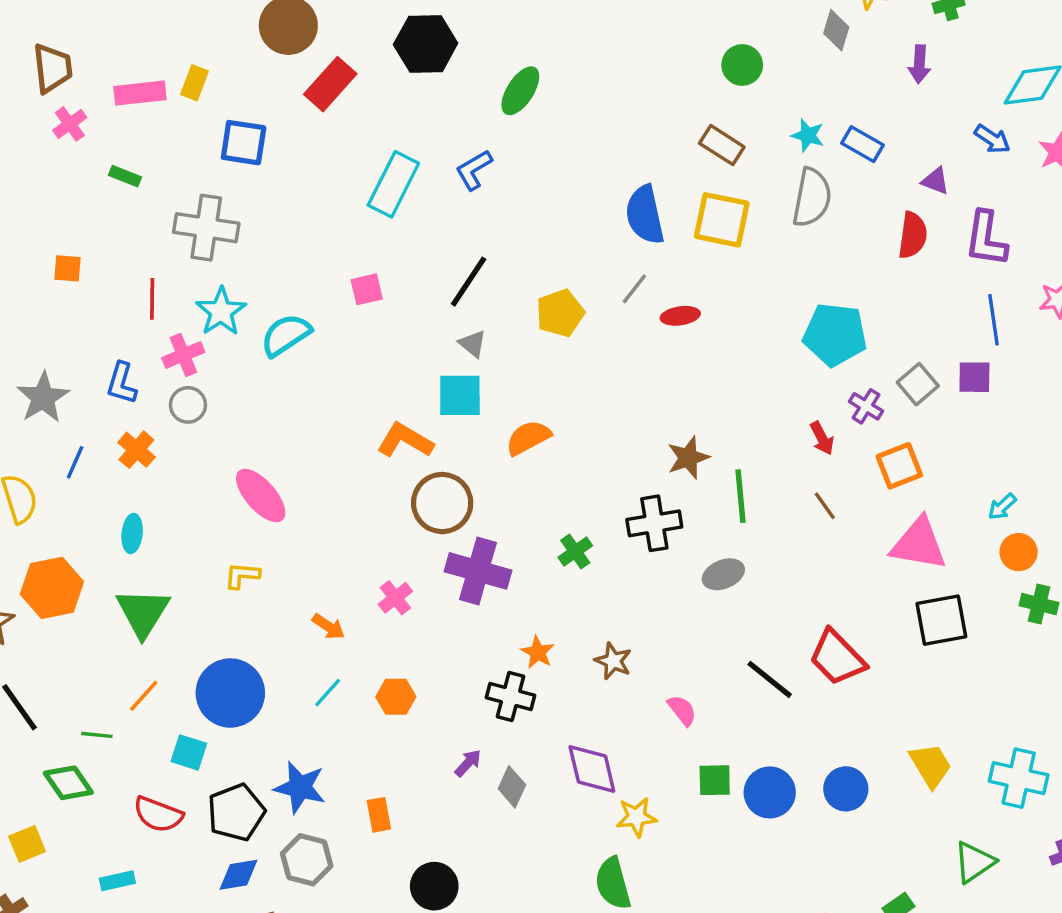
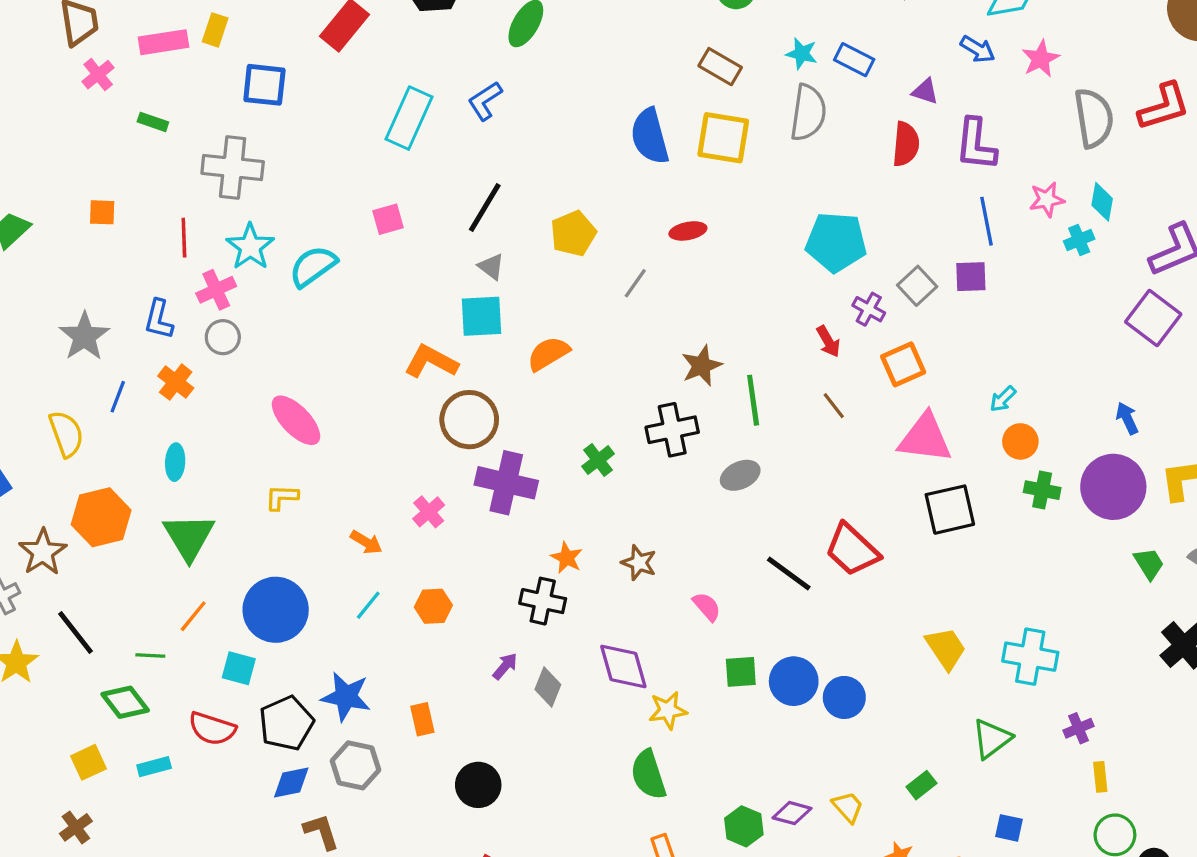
gray line: (634, 289) -> (635, 283), moved
blue circle: (846, 789) -> (844, 697), moved
cyan rectangle: (117, 881) -> (154, 767), moved

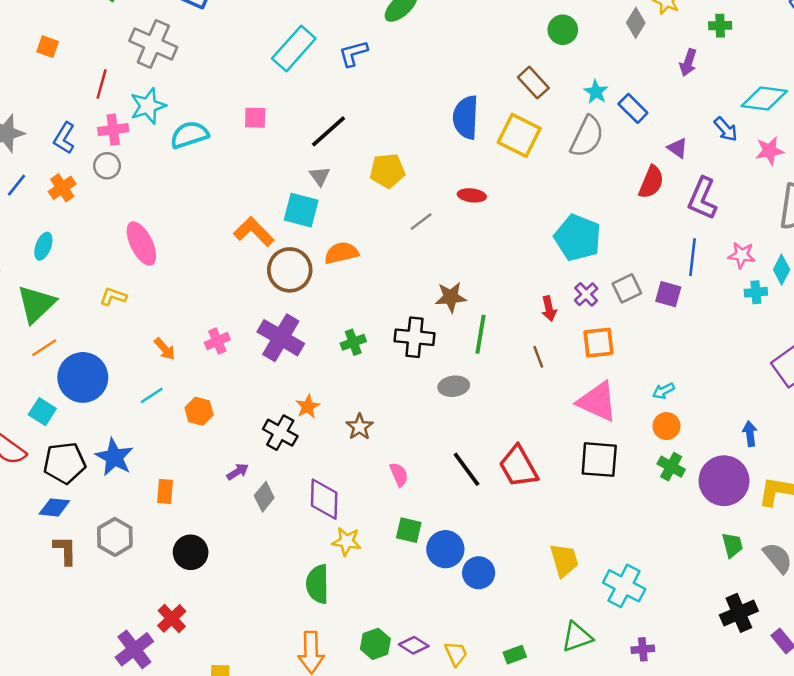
brown circle: (469, 420) -> (290, 270), moved
orange line: (193, 616) -> (44, 348), moved
gray hexagon: (356, 765) -> (115, 537), moved

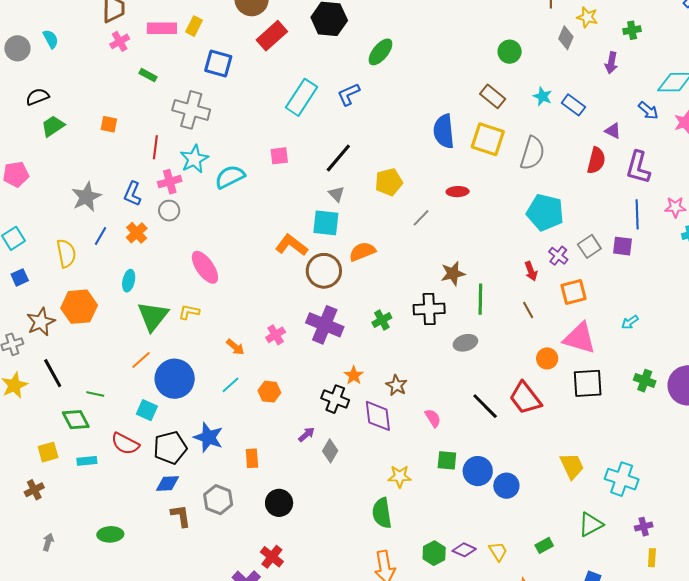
gray semicircle: (587, 137) -> (532, 153), moved
green triangle: (36, 304) -> (153, 316), moved
orange circle: (666, 426) -> (547, 358), moved
purple diamond: (324, 499) -> (378, 416), moved

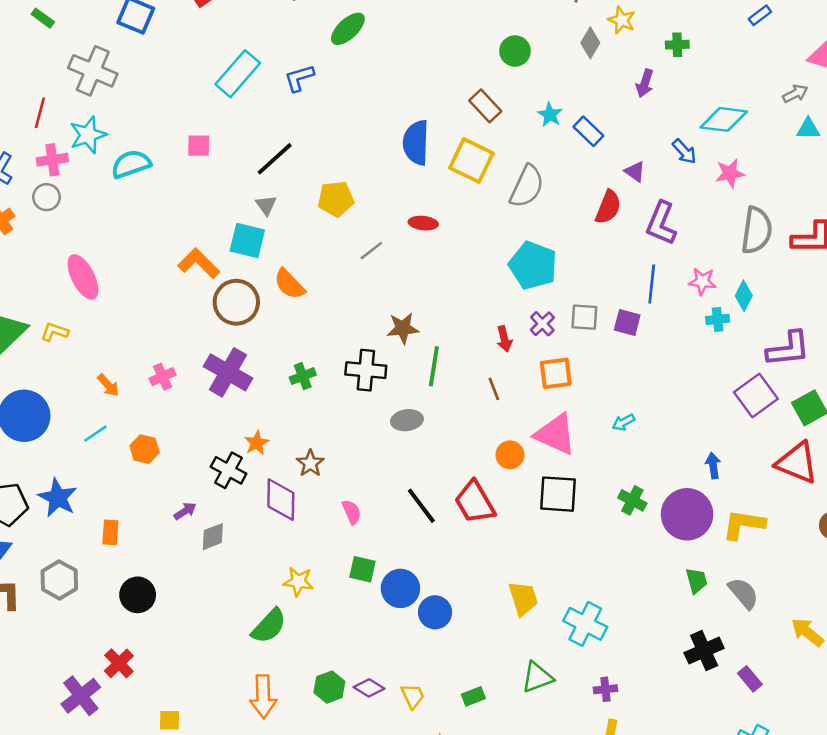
gray square: (589, 246) -> (584, 317), turned 30
orange semicircle: (362, 252) -> (289, 284), turned -120
gray diamond: (330, 451) -> (213, 537), turned 30
green semicircle: (382, 513) -> (269, 626), turned -136

